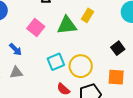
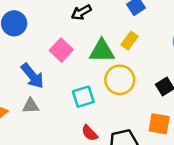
blue arrow: (16, 49) -> (32, 76), size x1.5
yellow circle: (81, 66) -> (120, 80), moved

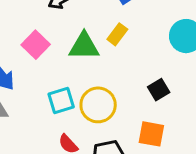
yellow circle: (120, 80) -> (98, 105), moved

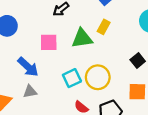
pink square: (36, 45) -> (49, 42), turned -36

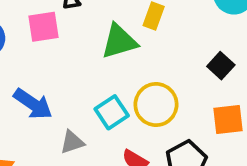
pink square: (49, 42) -> (43, 27), moved
gray triangle: (30, 92) -> (72, 142), moved

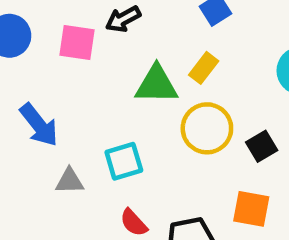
yellow circle: (156, 105) -> (207, 128), moved

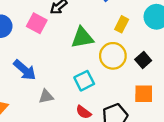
pink square: (77, 43) -> (37, 23), turned 30
yellow rectangle: (204, 68) -> (122, 24), moved
cyan square: (124, 161) -> (84, 81), moved

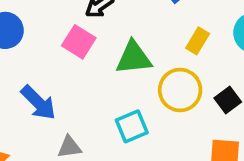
pink square: (37, 23) -> (79, 42), moved

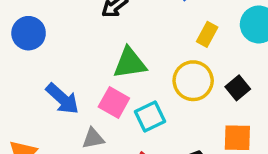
pink square: (79, 42) -> (114, 102), moved
green triangle: (134, 58) -> (130, 63), moved

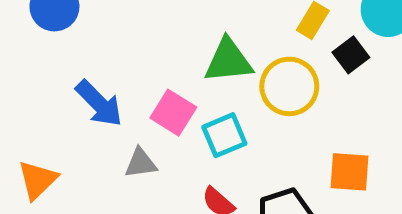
green triangle: (130, 63) -> (228, 61), moved
black square: (238, 88) -> (351, 55), moved

